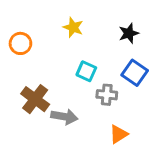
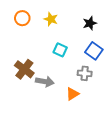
orange circle: (20, 43) -> (22, 18), moved
gray cross: (107, 95) -> (85, 73), moved
orange triangle: (119, 134) -> (72, 94), moved

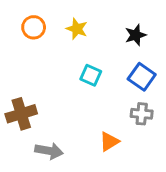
brown cross: (24, 69) -> (21, 114), moved, turned 36
gray cross: (85, 73) -> (142, 114), moved
gray arrow: (45, 82) -> (49, 151), moved

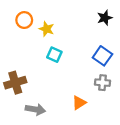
yellow star: (77, 29) -> (47, 29), moved
black star: (136, 35) -> (105, 18), moved
cyan square: (91, 75) -> (54, 55), moved

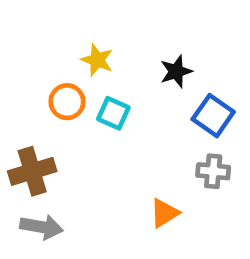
black star: (105, 18) -> (176, 71), moved
orange circle: (24, 20) -> (67, 102), moved
gray arrow: (35, 109) -> (41, 227), moved

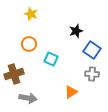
yellow star: (97, 60) -> (31, 14), moved
cyan square: (113, 113) -> (51, 59), moved
gray arrow: (41, 227) -> (28, 98), moved

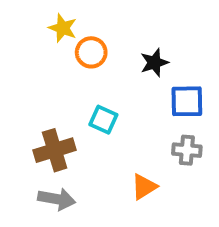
orange circle: (29, 44) -> (91, 52), moved
blue square: (92, 50) -> (187, 101), turned -36
brown cross: (14, 74) -> (55, 150), moved

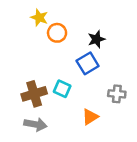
blue square: (187, 101) -> (88, 63), moved, turned -30
cyan square: (103, 120) -> (62, 89), moved

